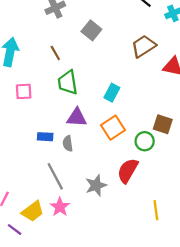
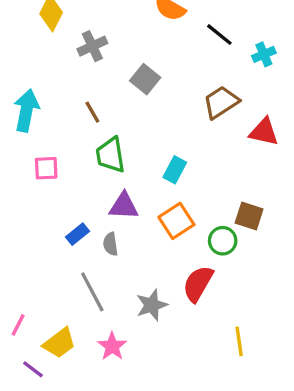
blue rectangle: (45, 137) -> (78, 234), turned -42
pink star: (60, 207) -> (112, 346), moved

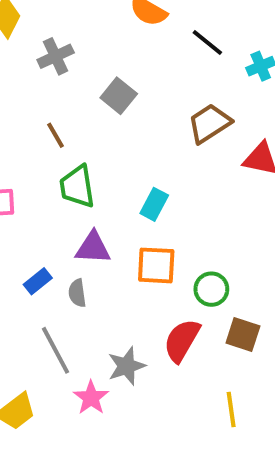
brown square: (249, 216) -> (243, 335), moved
orange square: (176, 221) -> (156, 265), turned 36
pink star: (112, 346) -> (91, 398), moved

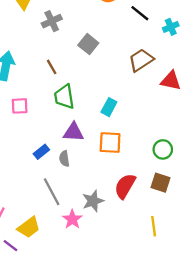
green circle: (211, 289) -> (163, 149), moved

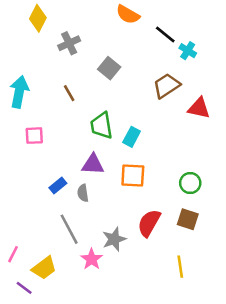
cyan cross: (171, 27) -> (188, 51), moved, turned -35
green trapezoid: (64, 97) -> (102, 126), moved

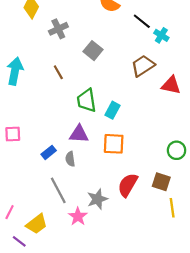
pink square: (34, 136) -> (13, 134), moved
green circle: (190, 183) -> (177, 150), moved
yellow line: (180, 267) -> (172, 208), moved

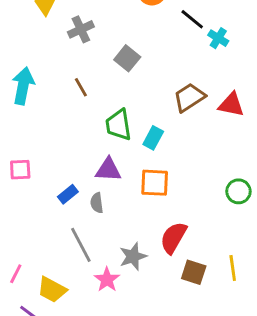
brown trapezoid: (143, 66) -> (189, 97), moved
brown square: (161, 182) -> (194, 272), moved
yellow trapezoid: (37, 224) -> (52, 290), turned 65

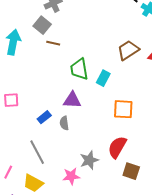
gray square: (127, 58) -> (42, 25), moved
brown line: (81, 87) -> (53, 43), turned -48
orange square: (155, 183) -> (123, 109), moved
gray line: (81, 245) -> (37, 152), moved
pink star: (107, 280) -> (71, 176), turned 30

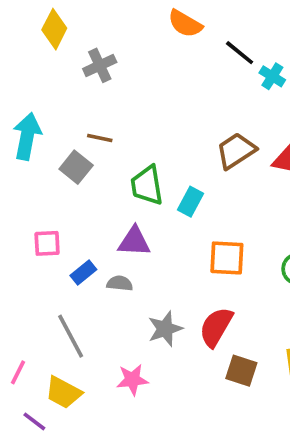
gray square: (42, 25) -> (76, 167), moved
pink square: (11, 100) -> (47, 243), moved
gray semicircle: (64, 123) -> (120, 283), turned 104
gray star: (89, 160) -> (165, 329), moved

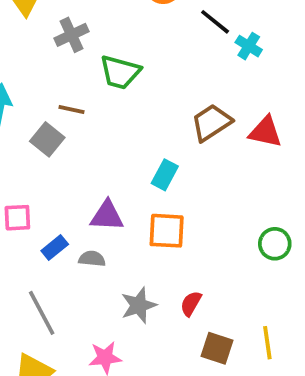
green trapezoid: (147, 185) -> (120, 72), moved, turned -66
orange square: (227, 258) -> (167, 231), moved
red semicircle: (216, 327) -> (191, 303), size x0.6

